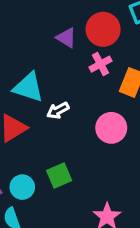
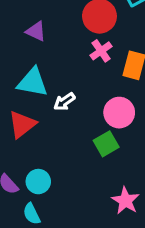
purple triangle: (66, 38) -> (36, 31), moved
green square: (59, 175) -> (106, 144), moved

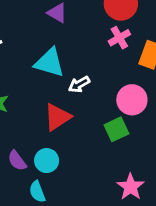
red triangle: (22, 124) -> (57, 117), moved

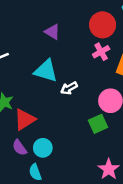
red triangle: (57, 117) -> (25, 120), moved

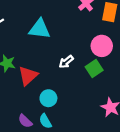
white arrow: (69, 88) -> (66, 62), moved
purple semicircle: (20, 148) -> (25, 121), moved

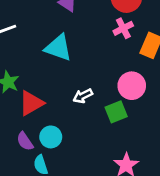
purple semicircle: (25, 121) -> (25, 141), moved

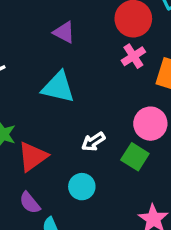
green square: (116, 112) -> (135, 157), turned -30
cyan circle: (51, 137) -> (82, 187), moved

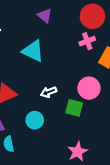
green square: (135, 157) -> (74, 108), turned -30

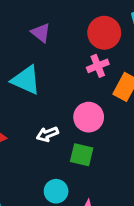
pink circle: (89, 88) -> (89, 117), moved
cyan circle: (35, 120) -> (56, 191), moved

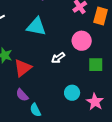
green square: (82, 155) -> (96, 65), moved

